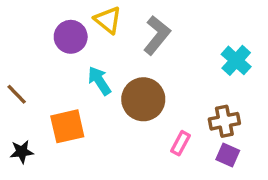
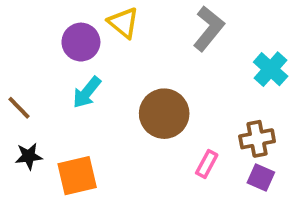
gray L-shape: (157, 35) -> (209, 28), moved
cyan arrow: (99, 81) -> (87, 92), moved, turned -108
orange square: (67, 126) -> (77, 176), moved
black star: (22, 152) -> (29, 156), moved

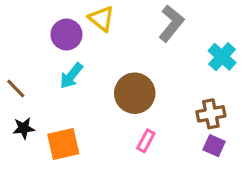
pink rectangle: (207, 164) -> (146, 141), moved

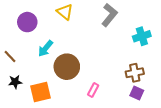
purple circle: (66, 35) -> (27, 22), moved
cyan cross: (222, 57) -> (142, 36), turned 30
brown circle: (135, 93) -> (67, 67), moved

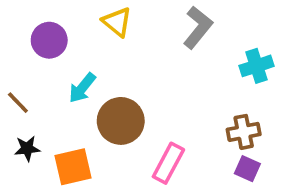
pink rectangle: (93, 90) -> (168, 163), size x1.5

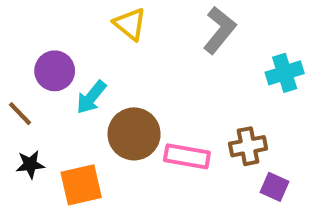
purple circle: (49, 40) -> (55, 71), moved
brown cross: (244, 132) -> (248, 146), moved
pink rectangle: (168, 163) -> (187, 156), moved, turned 72

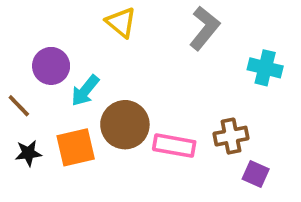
cyan cross: (285, 73) -> (265, 68), turned 32
orange square: (81, 185) -> (76, 147), moved

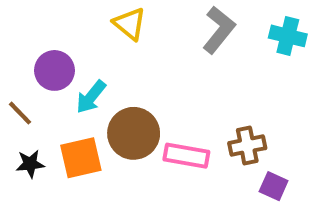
cyan cross: (265, 68) -> (288, 36), moved

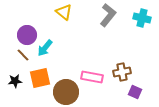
brown line: (20, 113) -> (23, 55), moved
brown circle: (134, 133) -> (66, 92), moved

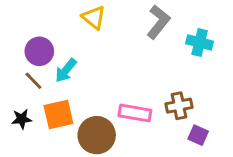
cyan cross: (142, 18) -> (200, 42), moved

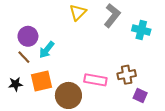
yellow triangle: (94, 17) -> (78, 12), moved, turned 36

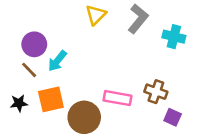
brown cross: (127, 75) -> (156, 92), turned 30

